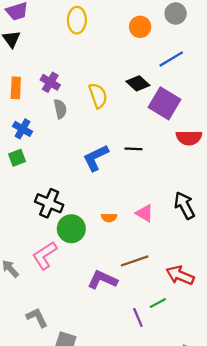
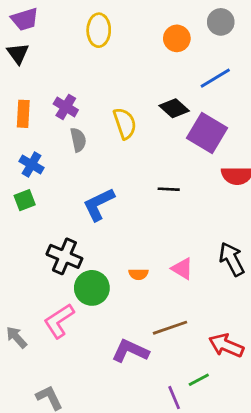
blue L-shape: (96, 158) -> (99, 204), moved

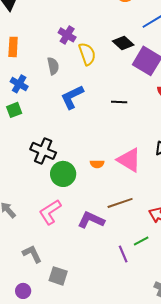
purple cross: (66, 107) -> (67, 35), moved
blue L-shape: (99, 204) -> (72, 97), moved
pink triangle: (182, 269) -> (129, 160), size x1.5
pink L-shape: (59, 321) -> (50, 212), moved

